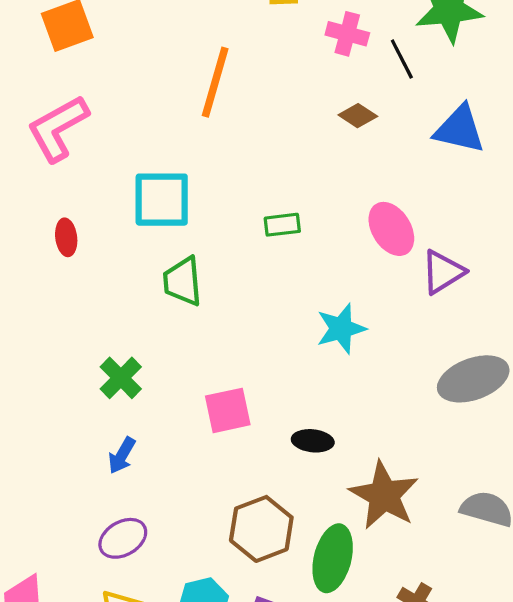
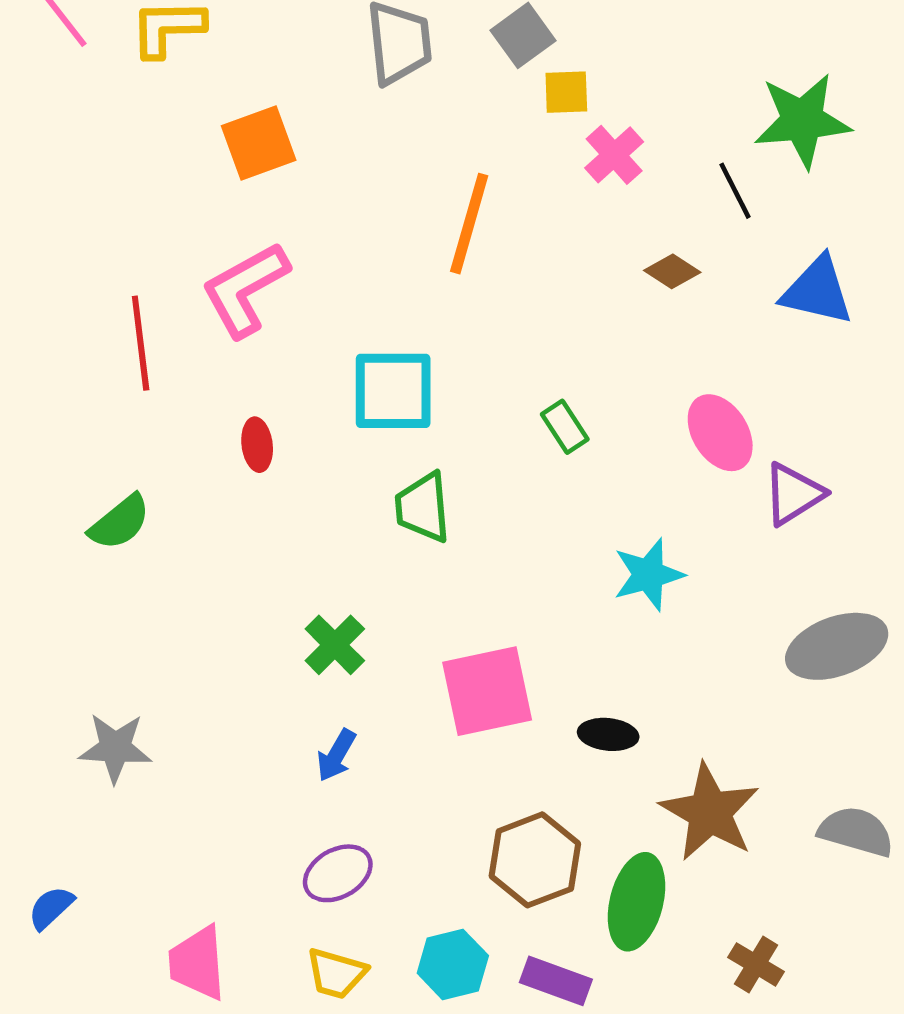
pink cross: (347, 34) -> (614, 155), moved, turned 33
green rectangle: (282, 225) -> (565, 427), turned 64
pink square: (228, 410) -> (487, 691), size x1.4

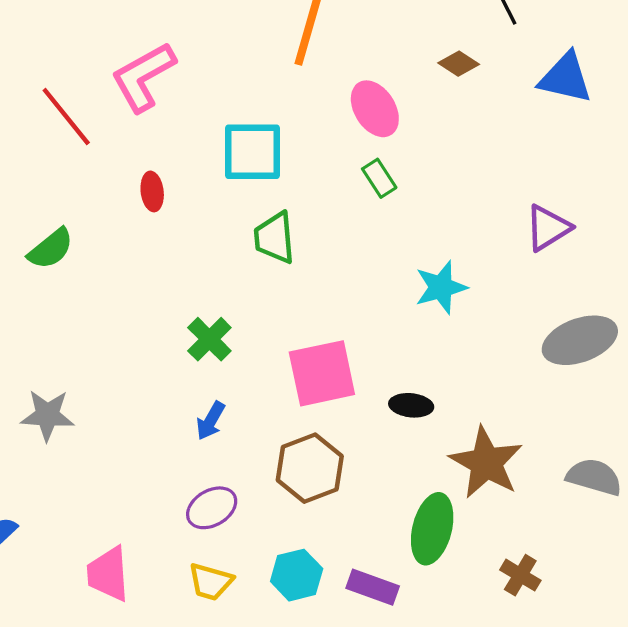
red line: (141, 343) -> (66, 117), turned -32
pink ellipse: (720, 433) -> (375, 109), moved
brown hexagon: (535, 860) -> (310, 468), moved

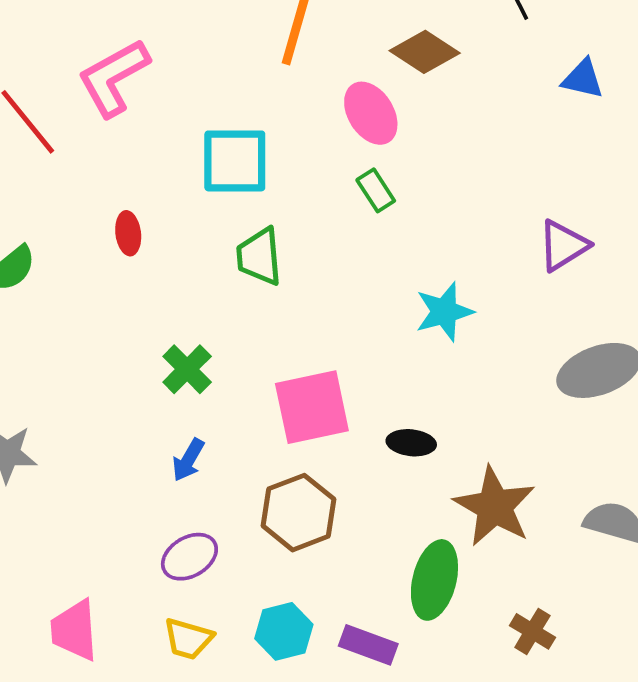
brown diamond: (459, 64) -> (425, 52), moved, size x1.5
blue triangle: (566, 78) -> (583, 79), size x0.7
red ellipse: (152, 191) -> (128, 233), moved

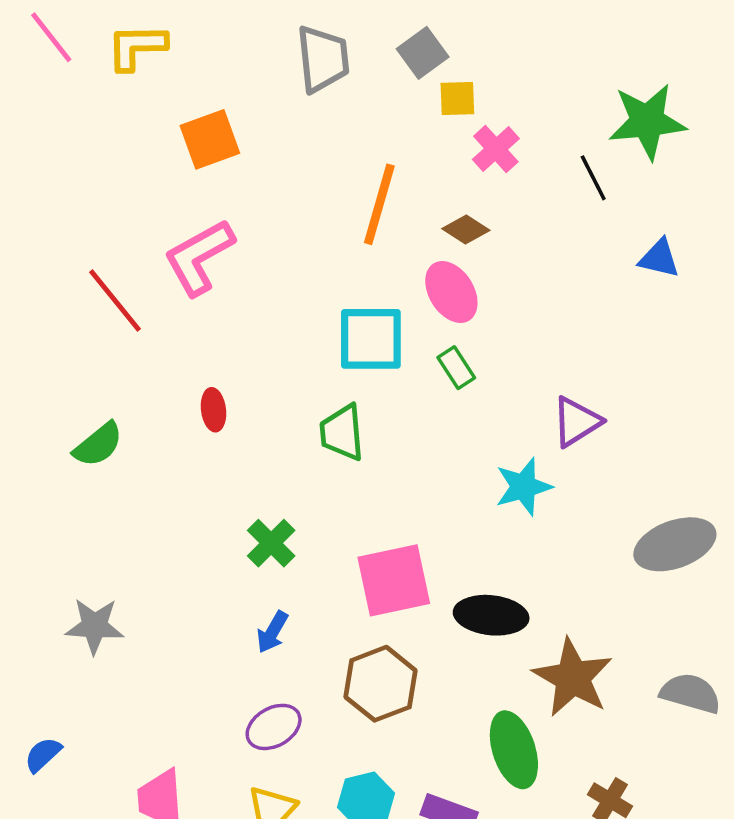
brown diamond: (425, 52) -> (466, 230), moved, size x0.7
cyan square: (235, 161) -> (371, 339), moved
purple triangle: (563, 246) -> (576, 422), moved
black ellipse: (411, 443) -> (491, 615), size x1.5
green ellipse: (434, 580) -> (514, 750), turned -32

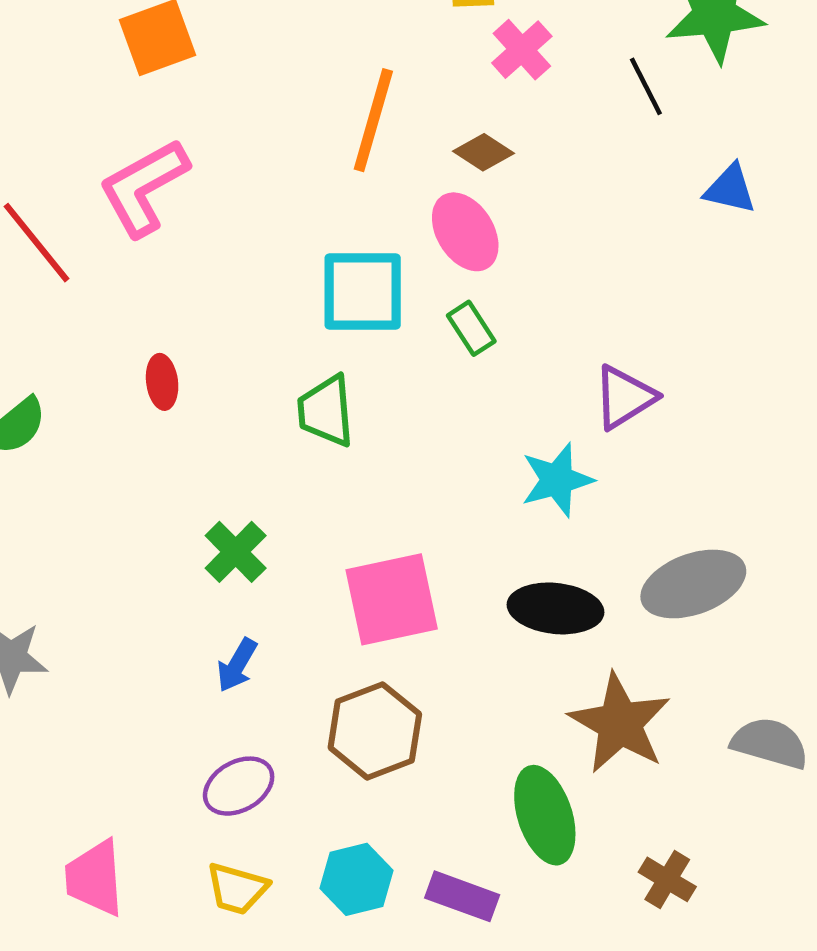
gray ellipse: (675, 544) -> (693, 584), moved
black ellipse: (491, 615) -> (556, 608), moved

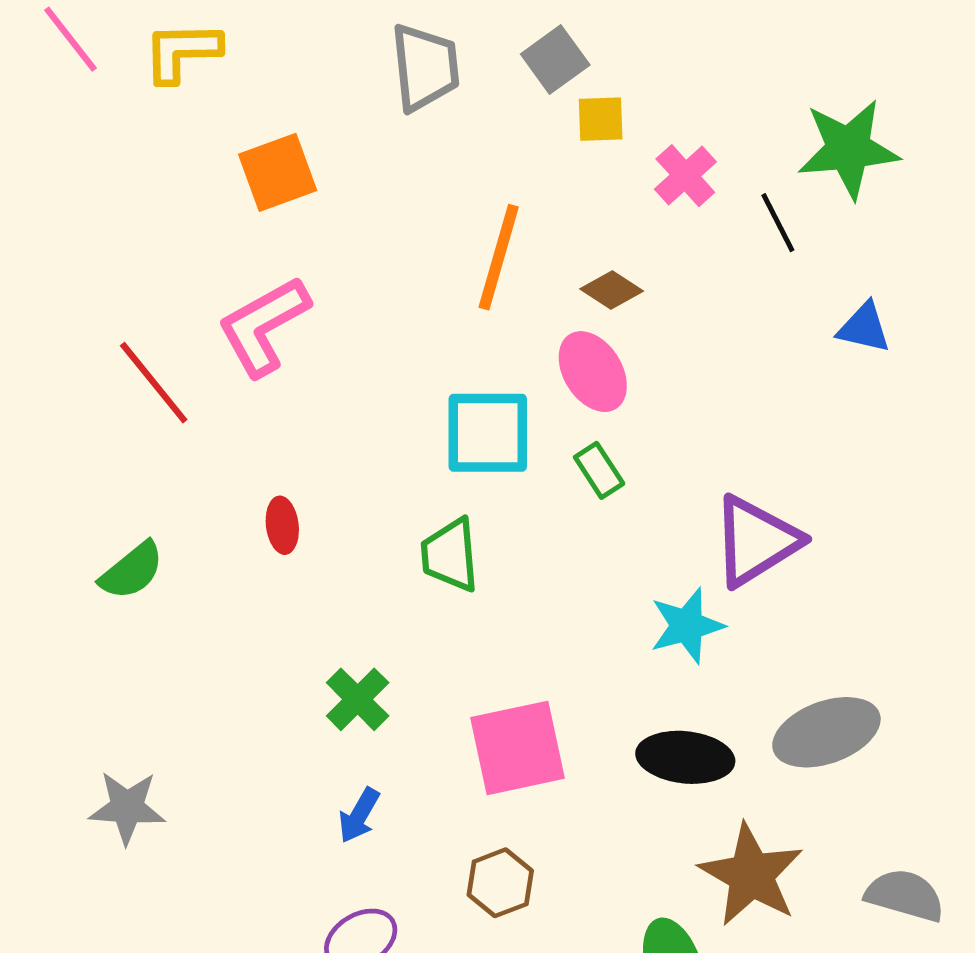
pink cross: (522, 50) -> (685, 176), moved
purple triangle: (624, 397) -> (756, 541), size x1.4
brown hexagon: (375, 731) -> (500, 883), size x0.7

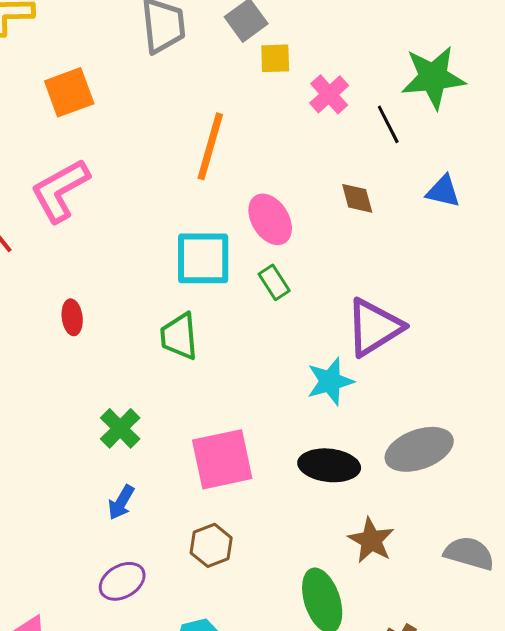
brown diamond: (612, 290) -> (357, 198), moved, turned 42
brown star: (751, 875) -> (371, 540), size x0.7

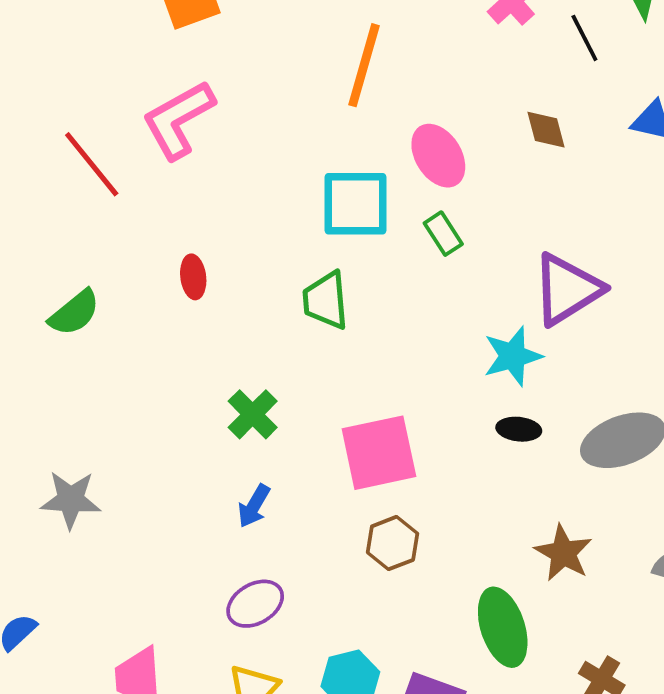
black ellipse: (329, 465) -> (519, 429), moved, size x0.6
brown hexagon: (211, 545) -> (393, 543), moved

